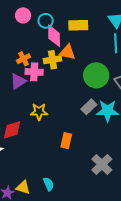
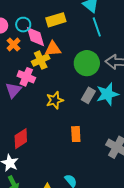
orange cross: (23, 59) -> (14, 44), moved
pink cross: (34, 72) -> (26, 77), turned 36
yellow star: (39, 112) -> (55, 100), moved

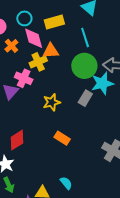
cyan circle: (23, 25) -> (24, 18), moved
cyan line: (97, 27) -> (85, 37), moved
cyan star: (107, 94) -> (102, 83), moved
orange rectangle: (76, 134) -> (62, 138), moved, turned -56

